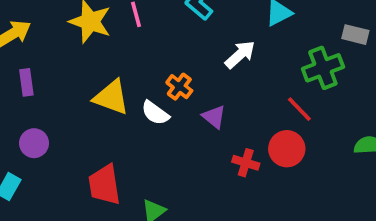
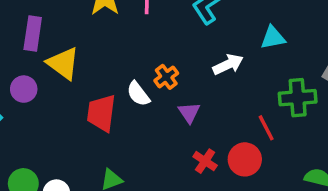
purple rectangle: (26, 82) -> (33, 34), size x1.4
yellow triangle: (111, 97) -> (63, 63), moved
red trapezoid: (104, 185) -> (101, 113), moved

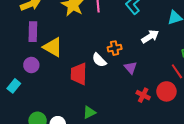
orange cross: (166, 77) -> (115, 48), turned 32

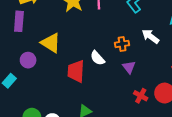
purple rectangle: (33, 32) -> (19, 21), moved
white arrow: (150, 37) -> (150, 36), turned -114
orange cross: (115, 48) -> (122, 44), moved

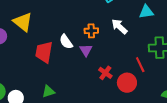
purple triangle: (129, 67) -> (86, 50), moved
red cross: (141, 96) -> (105, 73), moved

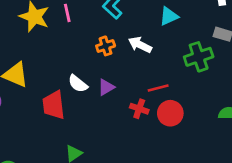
orange cross: (91, 31) -> (106, 46), moved
purple triangle: (86, 50) -> (106, 87), turned 48
red line: (140, 65) -> (158, 88), moved, turned -63

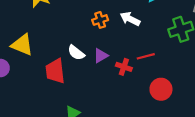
red cross: (139, 109) -> (124, 67), moved
red circle: (170, 113) -> (161, 89), moved

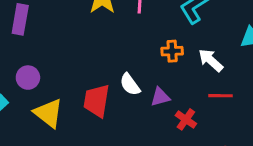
yellow triangle: (22, 45) -> (48, 113), moved
red line: (146, 56) -> (220, 96), moved

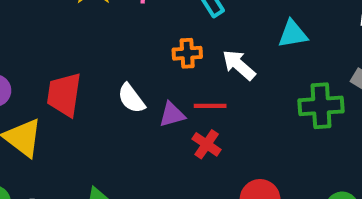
red line: (220, 96) -> (210, 106), moved
red trapezoid: (97, 101) -> (64, 95), moved

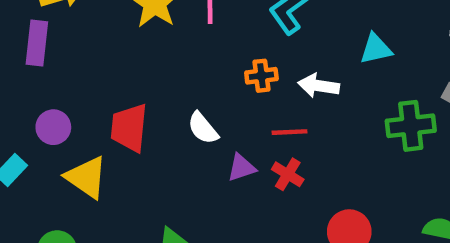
white arrow: (239, 65) -> (319, 86), turned -30
purple triangle: (172, 115) -> (241, 168), moved

